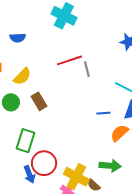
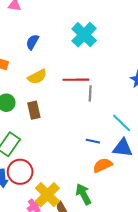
blue semicircle: (18, 38) -> (32, 42), turned 105
yellow semicircle: (22, 76) -> (37, 77), moved
green arrow: (110, 166) -> (83, 194), turned -140

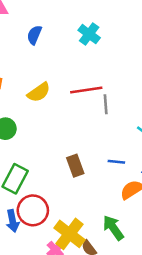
cyan cross: (84, 35) -> (89, 34), size x0.7
blue semicircle: (32, 42) -> (34, 35), moved
brown rectangle: (34, 110) -> (75, 166), moved

